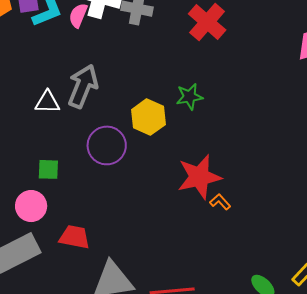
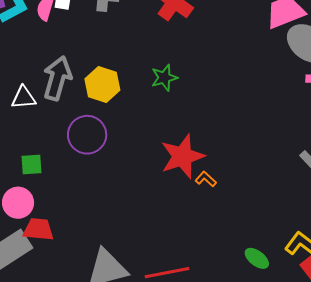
yellow hexagon: (148, 117) -> (102, 85), moved
red trapezoid: (74, 237) -> (38, 229), moved

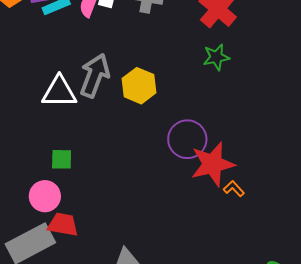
green star: (164, 78) -> (216, 57), moved
white triangle: (24, 98) -> (59, 92), size x1.4
purple circle: (87, 135) -> (187, 139), moved

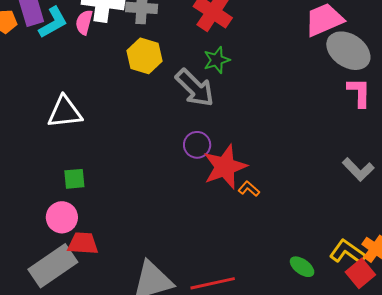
gray arrow: (95, 75) -> (195, 88), moved, turned 120
yellow hexagon: (139, 86) -> (144, 56), moved
purple circle: (187, 139) -> (197, 145), size x0.7

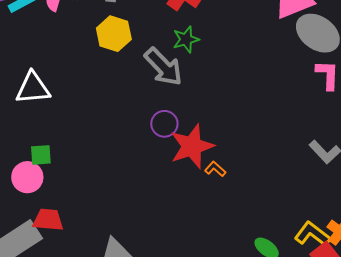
pink circle: (62, 217) -> (27, 177), moved

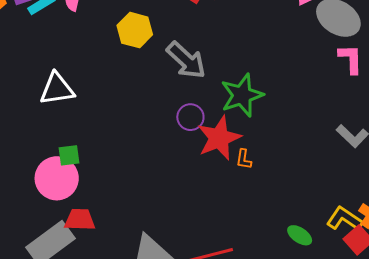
green star: (186, 39) -> (242, 95), moved, size x1.6
orange L-shape: (215, 169) -> (244, 159), turned -120
pink circle: (27, 177) -> (57, 178), size x1.4

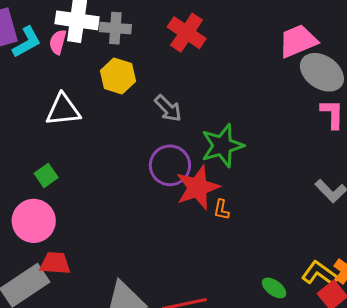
gray arrow: (186, 60) -> (168, 108), size x0.7
white triangle: (57, 89) -> (63, 110), moved
purple circle: (190, 117) -> (170, 165), size x1.5
green square: (69, 155) -> (46, 175), moved, turned -30

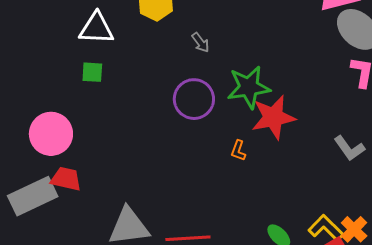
gray arrow: (168, 108) -> (200, 42), size x0.7
green square: (46, 175) -> (92, 72), moved, turned 30
red star: (198, 187) -> (273, 117), moved

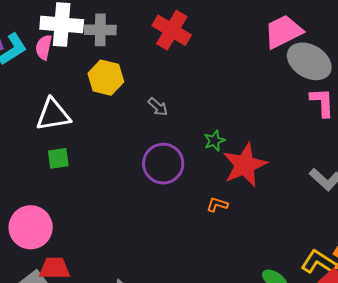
green star: (249, 87) -> (214, 141), size x0.5
orange L-shape: (238, 150) -> (217, 205), turned 100

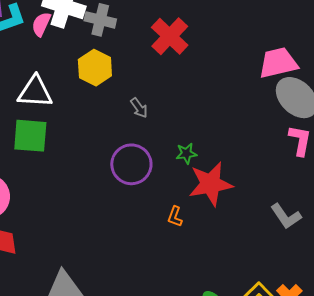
green square: (58, 158) -> (30, 136), size x1.6
orange L-shape: (217, 205) -> (175, 217), turned -100

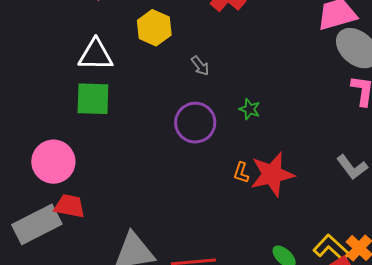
green star: (186, 153) -> (250, 109), turned 30
red star: (211, 184) -> (272, 174), moved

